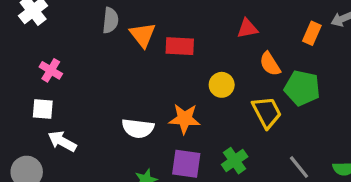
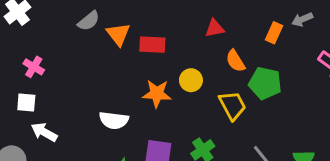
gray semicircle: (110, 20) -> (89, 21), turned 45
orange star: (185, 119) -> (157, 94), moved

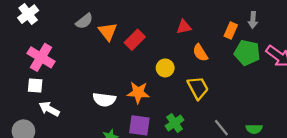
gray arrow: (302, 19) -> (253, 20), turned -63
red rectangle: (152, 45) -> (135, 40), turned -48
pink cross: (34, 67) -> (41, 57), size x1.6
green pentagon: (265, 83) -> (247, 53), moved
orange star: (157, 94) -> (138, 93), moved

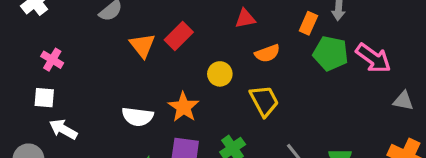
orange triangle: (108, 32) -> (142, 45), moved
orange semicircle: (200, 53) -> (267, 53), turned -78
pink cross: (41, 57) -> (52, 60), size x0.6
orange star: (138, 93) -> (183, 107), turned 30

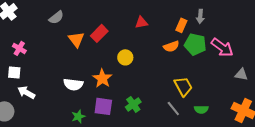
orange semicircle: (267, 53) -> (171, 46), moved
yellow trapezoid: (264, 101) -> (183, 86), moved

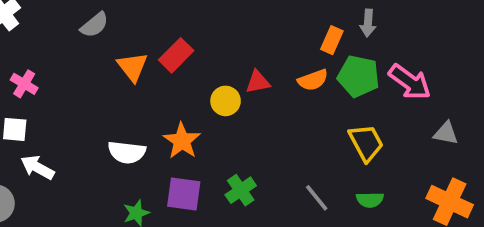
red triangle: (141, 22) -> (258, 82), moved
yellow trapezoid: (183, 86) -> (366, 143), moved

